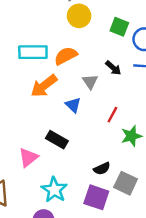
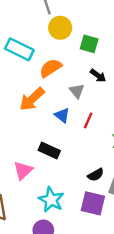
green square: (119, 27) -> (89, 44), moved
cyan rectangle: (33, 52) -> (19, 49), moved, turned 32
red line: (112, 115) -> (88, 120), moved

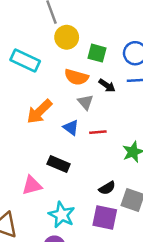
orange semicircle: (51, 68) -> (76, 77), moved, turned -130
red line: (88, 120) -> (98, 132), turned 63
pink triangle: (23, 170) -> (32, 185), turned 30

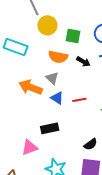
gray triangle: (85, 102) -> (52, 78), moved
orange arrow: (39, 112) -> (31, 87), turned 70
black rectangle: (59, 164) -> (50, 128), turned -30

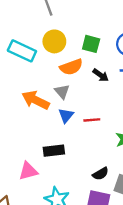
yellow circle: (47, 25) -> (54, 41), moved
orange semicircle: (58, 57) -> (71, 67), turned -36
blue triangle: (57, 98) -> (66, 115), turned 32

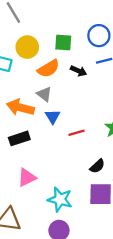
red line: (92, 120) -> (77, 133), moved
black rectangle: (54, 151) -> (19, 138), moved

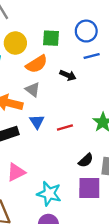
black arrow: (78, 71) -> (68, 75), moved
blue triangle: (53, 116) -> (37, 122), moved

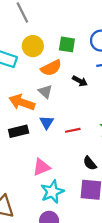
black semicircle: (86, 160) -> (90, 163), turned 88
pink triangle: (16, 172) -> (41, 167), moved
cyan star: (49, 194) -> (52, 192), turned 30

